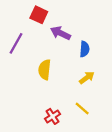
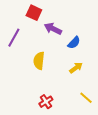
blue semicircle: (84, 49) -> (74, 43), turned 40
yellow line: (82, 108) -> (86, 98), moved

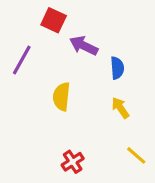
blue semicircle: (74, 43) -> (117, 68), turned -48
yellow arrow: (76, 68) -> (120, 108), turned -88

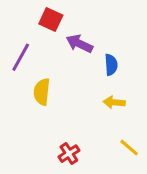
yellow semicircle: (62, 97) -> (42, 92), moved
yellow arrow: (120, 108) -> (114, 102), turned -50

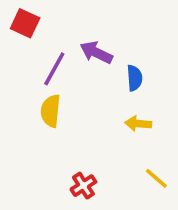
red square: (51, 20) -> (25, 23), moved
purple line: (21, 57) -> (54, 69), moved

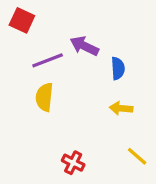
purple line: (54, 69) -> (48, 60), turned 40
red cross: (83, 186) -> (73, 163), turned -30

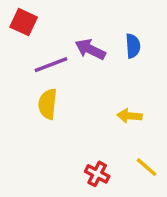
blue semicircle: (118, 68) -> (133, 46), moved
red cross: (73, 163) -> (97, 174), moved

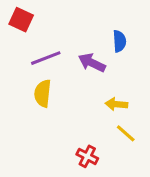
purple arrow: (90, 49) -> (92, 63), moved
yellow line: (147, 167) -> (126, 133), moved

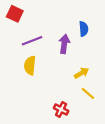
purple arrow: (92, 63) -> (64, 44), turned 72
yellow arrow: (116, 104) -> (81, 73), turned 144

